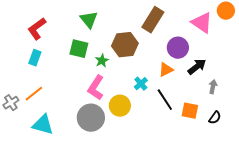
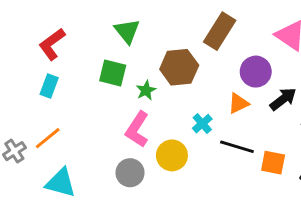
black line: (165, 100) -> (237, 147), turned -40
gray circle: (91, 118) -> (130, 173), size x0.7

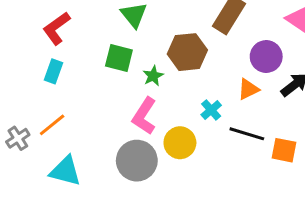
gray circle: (130, 173) -> (137, 161), size x1.4

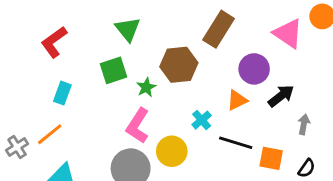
green square: (119, 58) -> (114, 70), turned -32
cyan rectangle: (54, 71) -> (62, 93), moved

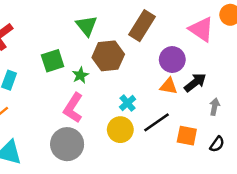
green triangle: (128, 29) -> (86, 26), moved
orange triangle: (237, 100) -> (169, 86), moved, turned 36
black line: (236, 143) -> (157, 122), turned -52
yellow circle: (172, 151) -> (120, 130), moved

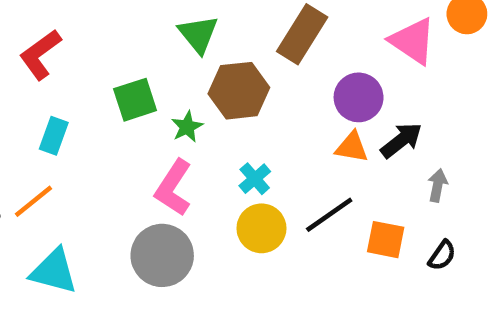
cyan cross: (128, 103) -> (255, 179), moved

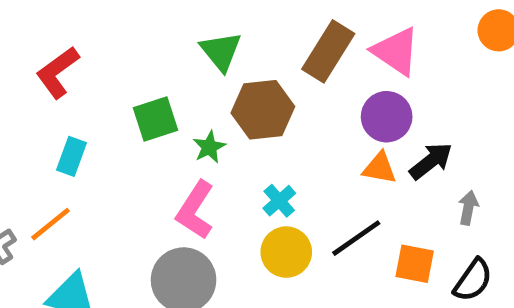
pink triangle: (413, 41) -> (396, 51), moved
black semicircle: (442, 255) -> (473, 280), size x1.4

